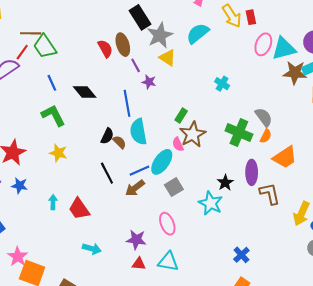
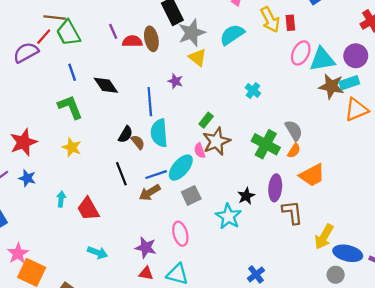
red semicircle: (105, 49) -> (132, 41), turned -66
purple line: (136, 65) -> (113, 31), moved

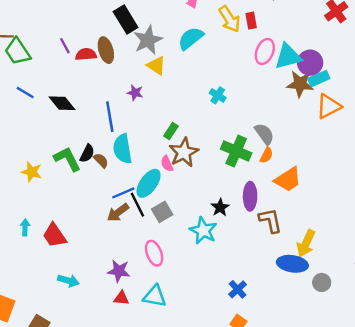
purple circle: (356, 56) -> (310, 63), moved
blue line: (72, 72) -> (25, 92), turned -36
green L-shape: (70, 107) -> (67, 159), moved
black line: (121, 174) -> (137, 205), moved
blue ellipse: (348, 253) -> (292, 264), moved

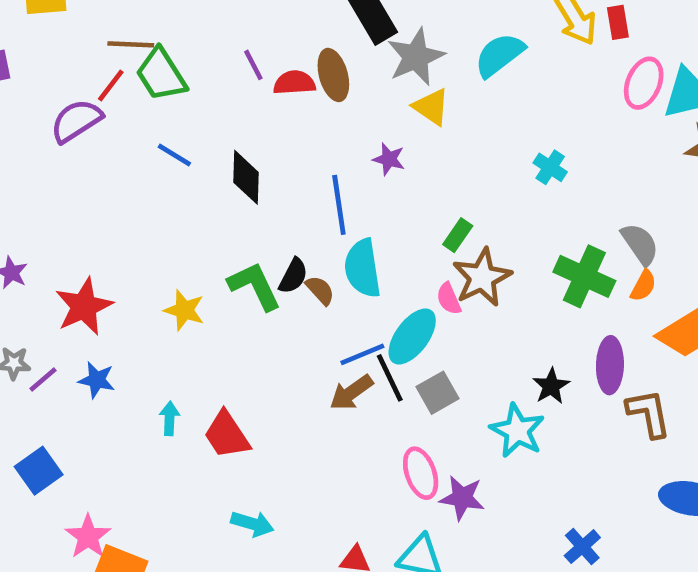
black diamond: (62, 103) -> (246, 177), turned 40
purple star: (119, 271) -> (462, 498), moved

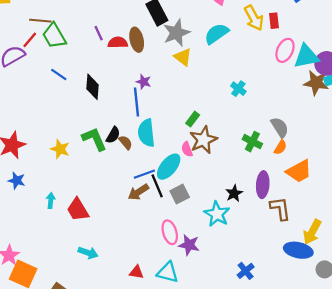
purple star: (389, 159) -> (144, 82), moved
green cross: (584, 276) -> (252, 142), size x0.7

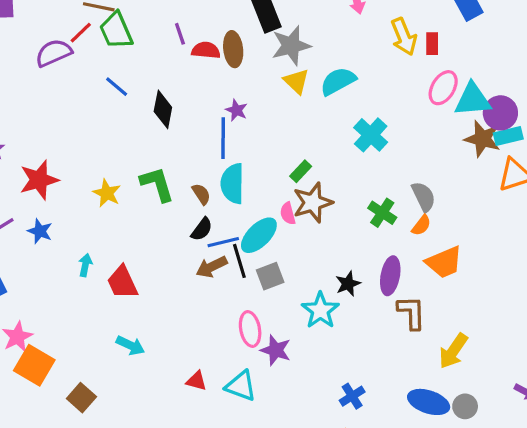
cyan semicircle: (217, 34) -> (338, 81), moved
cyan cross: (238, 89) -> (371, 135), size x1.5
black semicircle: (113, 135) -> (202, 229), moved
blue ellipse: (298, 250) -> (429, 402), moved

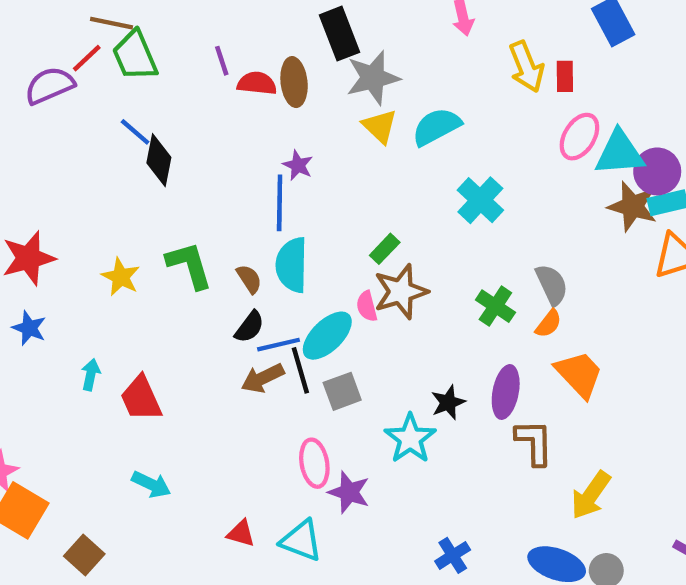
black diamond: (163, 109) -> (159, 160), moved
orange trapezoid: (444, 262) -> (579, 374), turned -111

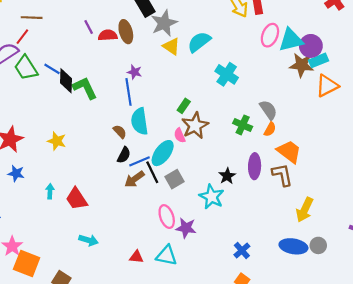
green trapezoid: (135, 56) -> (26, 68), moved
green L-shape: (189, 265) -> (85, 88), moved
brown L-shape: (534, 442) -> (282, 175), moved

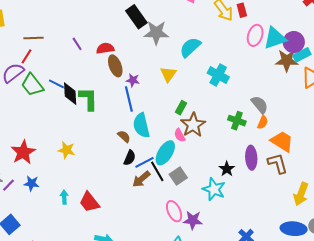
gray star: (164, 23) -> (156, 33), turned 30
purple line: (89, 27) -> (77, 44), moved
brown ellipse: (126, 32) -> (115, 66), moved
yellow triangle: (171, 46) -> (168, 74), moved, turned 36
green L-shape: (85, 88) -> (88, 99), turned 30

